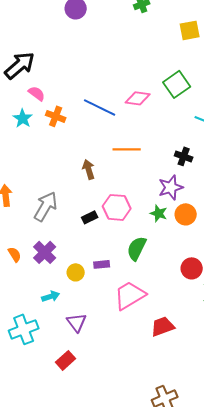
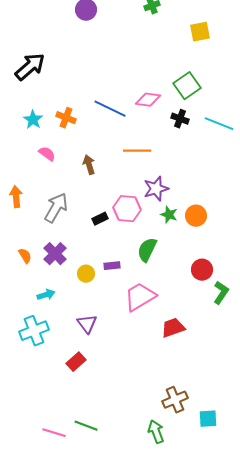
pink semicircle: (37, 93) -> (47, 154), moved
black cross: (184, 156) -> (180, 119), moved
brown arrow: (89, 169) -> (89, 165), moved
purple star: (171, 187) -> (156, 189), moved
cyan arrow: (51, 296) -> (46, 295), moved

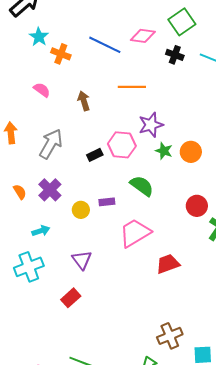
cyan star: (33, 120) -> (39, 37), moved
green semicircle: (147, 250) -> (142, 186), turned 100

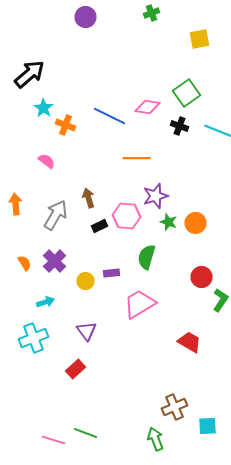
brown arrow: (84, 101) -> (88, 198), moved
green semicircle: (142, 186) -> (146, 257), turned -110
red trapezoid: (168, 264) -> (190, 342), moved, turned 50

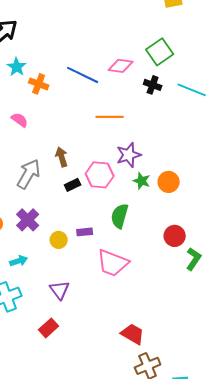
pink trapezoid: (140, 304) -> (113, 263), turned -128
red trapezoid: (190, 342) -> (133, 334), moved

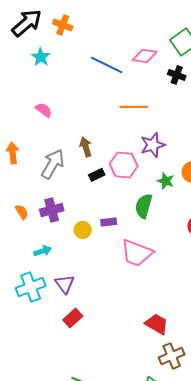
orange cross: (39, 84) -> (63, 25), moved
green star: (142, 181) -> (166, 181), moved
purple cross: (28, 220) -> (52, 210), turned 30
purple triangle: (60, 290) -> (65, 284), moved

